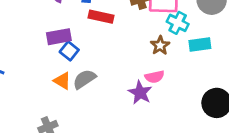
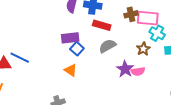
gray semicircle: (84, 79) -> (107, 46), moved
purple star: (140, 93) -> (125, 69), moved

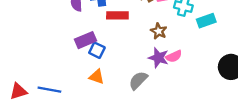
gray semicircle: (107, 46) -> (138, 80), moved
brown star: (143, 49) -> (159, 31), moved
blue line: (20, 58) -> (49, 90), moved

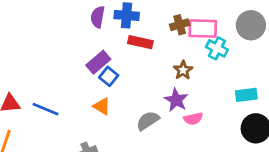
cyan rectangle: (206, 21) -> (246, 95), moved
purple rectangle: (86, 40) -> (98, 62), turned -30
pink semicircle: (174, 56) -> (193, 119), moved

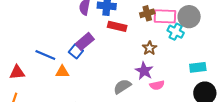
gray circle: (251, 25) -> (189, 17), moved
blue square: (109, 76) -> (76, 51), moved
orange triangle: (102, 106) -> (62, 72), moved, turned -32
blue line: (45, 109) -> (45, 55), moved

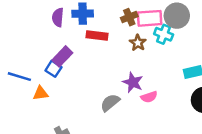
brown star: (150, 48) -> (138, 43), moved

